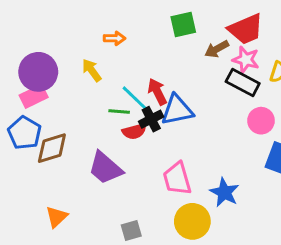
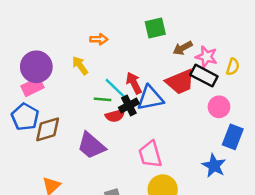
red trapezoid: (246, 29) -> (180, 82), moved
blue star: (224, 192) -> (214, 166), moved

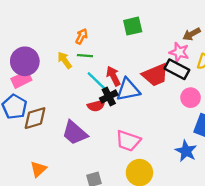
orange arrow: (99, 39) -> (82, 36), turned -63
brown arrow: (183, 48) -> (192, 34), moved
green line: (103, 99) -> (85, 56), moved
pink trapezoid: (150, 154) -> (128, 141), turned -55

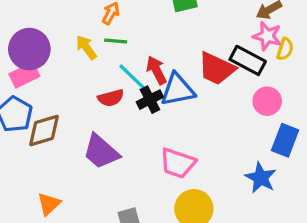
pink star: (179, 52) -> (267, 36), moved
red trapezoid: (155, 75) -> (217, 69), turned 48
red semicircle: (96, 106) -> (111, 98), moved

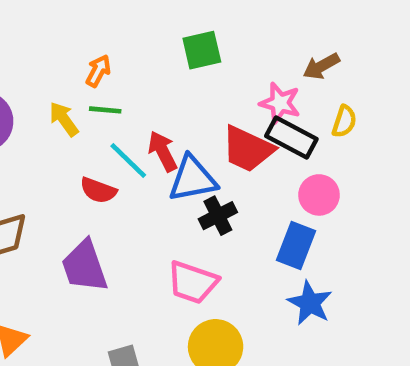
pink star: (267, 36) -> (280, 103), moved
red semicircle: (111, 98) -> (98, 190), turned 35
black cross: (150, 100) -> (218, 216), moved
blue rectangle: (285, 140) -> (296, 246), moved
purple trapezoid: (101, 152) -> (85, 266), turned 30

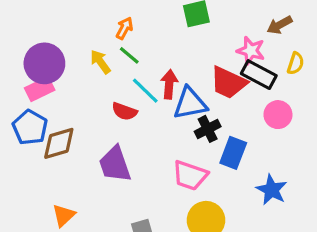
green line: (105, 110) -> (129, 55), turned 35
red arrow: (163, 151) -> (169, 84), turned 32
blue rectangle: (296, 246) -> (233, 153), moved

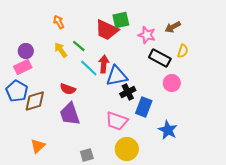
orange arrow: (124, 28) -> (59, 22), moved, turned -56
pink star: (251, 51) -> (147, 35), moved
purple circle: (44, 63) -> (26, 51), size x0.6
red trapezoid: (228, 83) -> (107, 30), moved
red semicircle: (124, 111) -> (68, 89), moved

